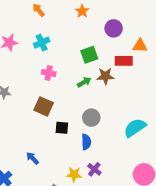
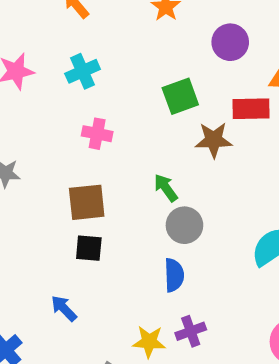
green arrow: (84, 82) -> (166, 188), moved, turned -96
brown square: (44, 106) -> (87, 202), turned -30
black square: (62, 128) -> (89, 248), moved
purple cross: (94, 169) -> (191, 331), turned 32

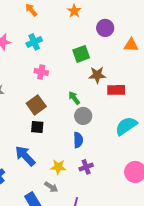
red rectangle: (251, 109) -> (116, 90), moved
brown square: (87, 202) -> (36, 105), turned -30
blue arrow: (64, 308) -> (25, 156), size x1.6
yellow star: (149, 342) -> (58, 167), moved

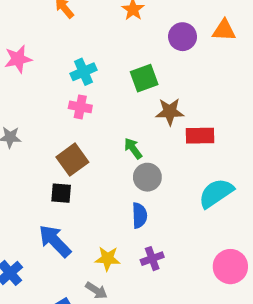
cyan cross: (34, 42) -> (84, 72), moved
orange triangle: (131, 45) -> (224, 30), moved
black square: (37, 127) -> (61, 193), moved

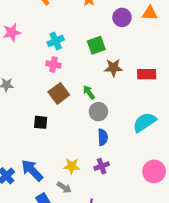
red rectangle: (200, 136) -> (147, 74), moved
brown square: (72, 160) -> (59, 93), moved
blue semicircle: (139, 215) -> (103, 137), moved
blue arrow: (55, 241) -> (32, 170), moved

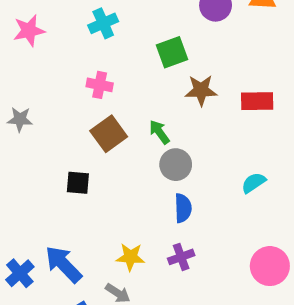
cyan cross: (56, 41) -> (103, 23), moved
cyan semicircle: (144, 122) -> (254, 183), size x0.6

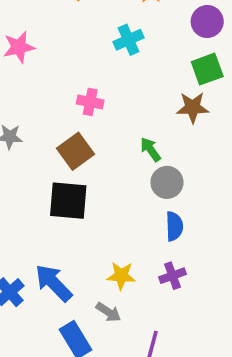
cyan cross: (103, 23) -> (129, 40), moved
green square: (172, 52) -> (207, 69), moved
brown square: (109, 134) -> (76, 151), moved
black square: (78, 183) -> (68, 201), size x1.6

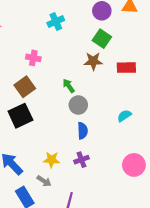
green square: (207, 69) -> (102, 39), turned -36
black square: (68, 201) -> (20, 116), turned -30

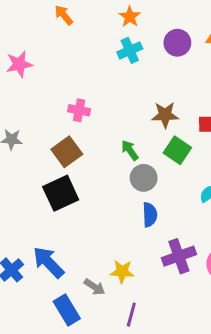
cyan cross: (56, 22) -> (130, 50), moved
green square: (102, 39) -> (177, 150), moved
yellow star: (52, 160) -> (122, 272), moved
purple cross: (81, 160) -> (179, 256), moved, size x1.5

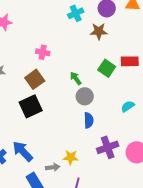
brown star: (165, 115) -> (99, 31), moved
green square: (177, 150) -> (107, 68), moved
gray arrow: (94, 287) -> (53, 167), turned -40

